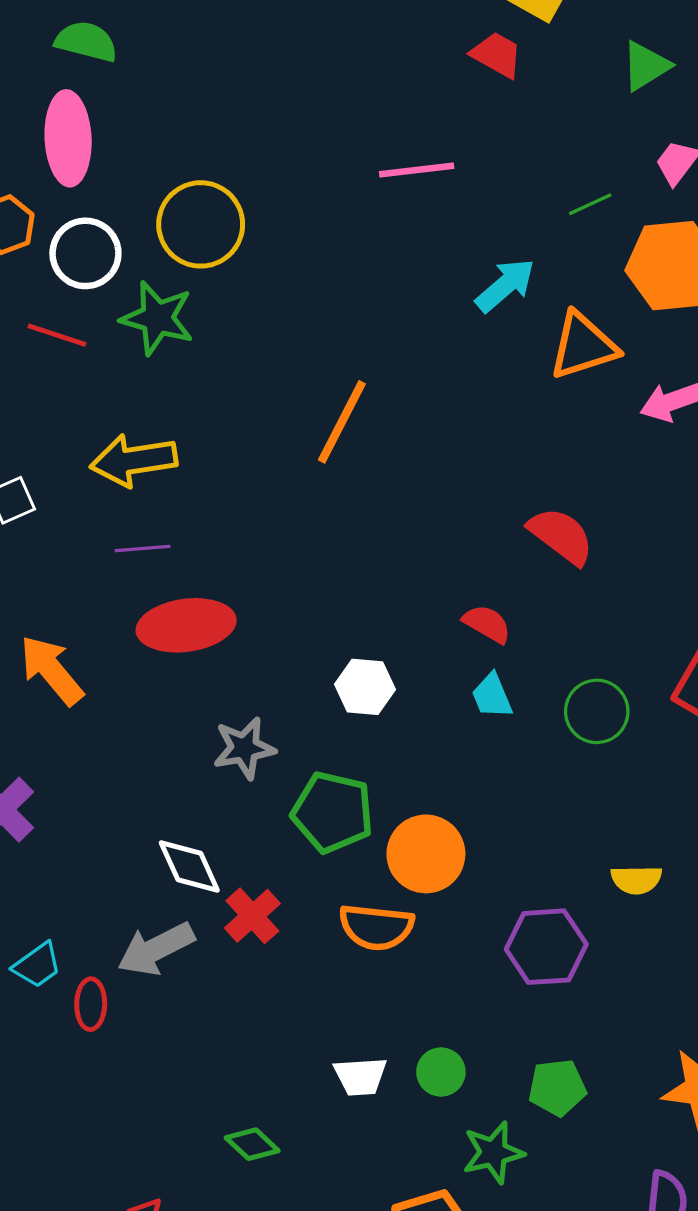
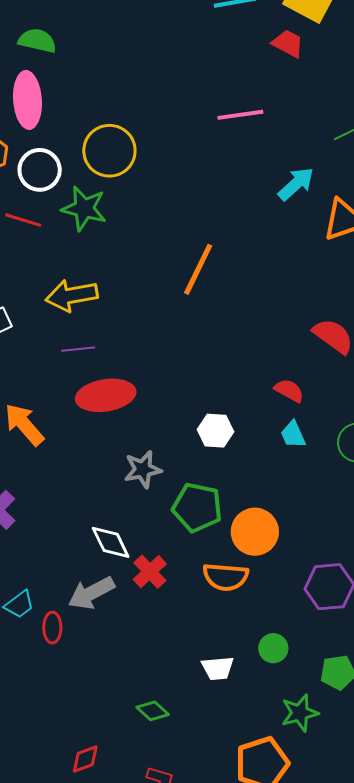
green circle: (441, 1072) -> (273, 648), moved

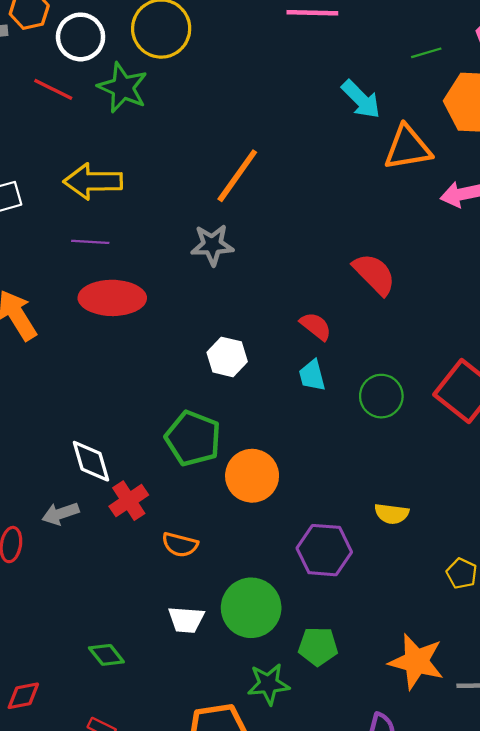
cyan arrow: (296, 184) -> (361, 99), turned 78
gray star: (143, 469) -> (212, 245), moved
orange semicircle: (226, 577) -> (180, 545), moved, size x0.7
gray arrow: (91, 593) -> (60, 514), size x0.7
green circle: (273, 648) -> (251, 608), size x1.8

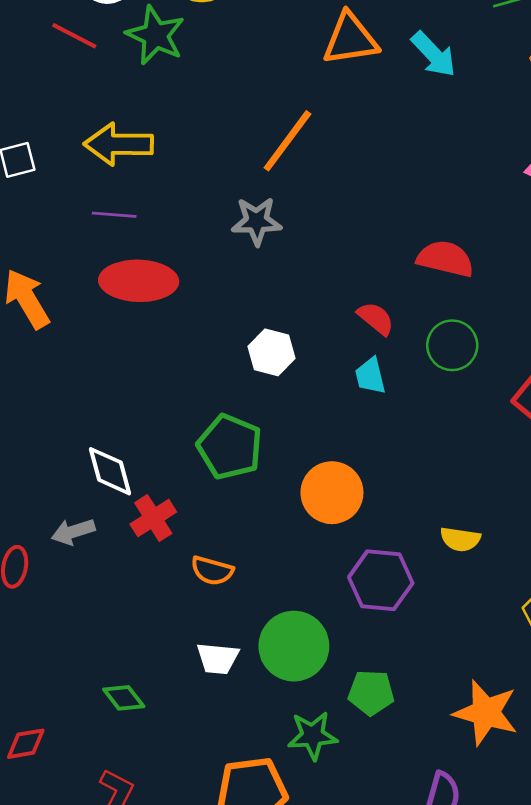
orange triangle: (408, 148) -> (350, 39), moved
red semicircle: (374, 274) -> (445, 259), turned -33
green circle: (381, 396) -> (452, 345), moved
orange circle: (252, 476) -> (332, 493), moved

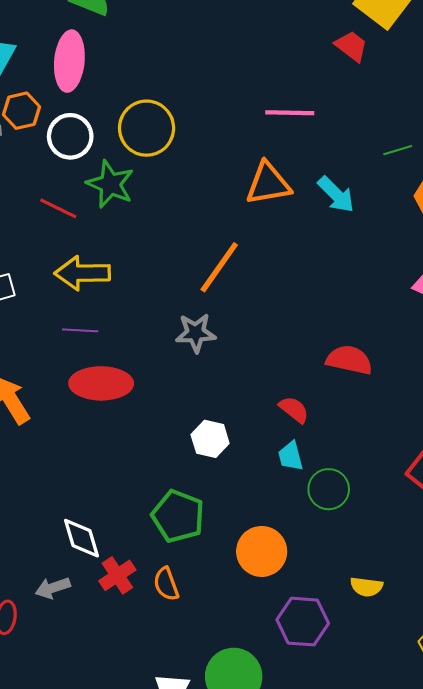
red line: (74, 36) -> (58, 208), moved
green circle: (452, 345) -> (329, 489), moved
orange semicircle: (212, 571) -> (166, 584), moved, turned 56

